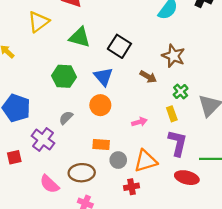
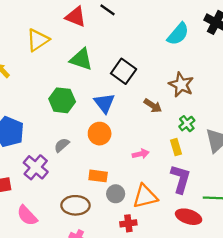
pink semicircle: (49, 184) -> (27, 216), moved

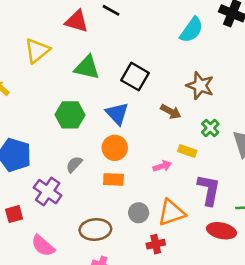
yellow rectangle: (176, 147) -> (187, 151), moved, turned -49
orange rectangle: (98, 176) -> (113, 179), moved

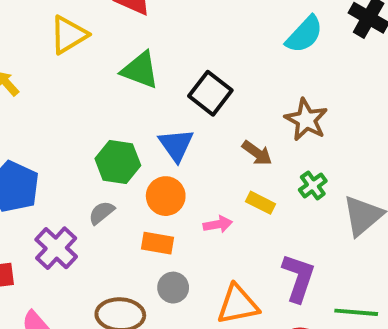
green hexagon: (70, 115) -> (118, 162), moved
yellow rectangle: (187, 151) -> (260, 203), moved
pink arrow: (162, 166) -> (218, 224), moved
gray circle: (139, 213) -> (173, 288), moved

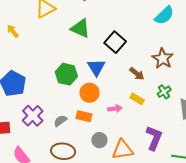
gray semicircle: (101, 213) -> (60, 121), moved
gray circle: (173, 288) -> (99, 140), moved

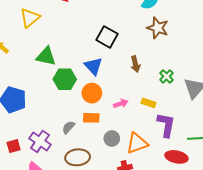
green triangle: (80, 28) -> (46, 56), moved
brown star: (163, 58) -> (158, 28), moved
brown arrow: (137, 74) -> (135, 64), turned 49
yellow rectangle: (137, 99) -> (148, 103), moved
purple cross: (33, 116) -> (40, 141), moved

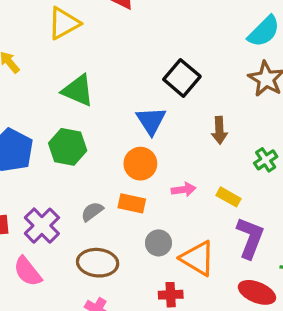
green hexagon: (65, 79) -> (68, 147), moved
orange triangle: (137, 143) -> (198, 258), turned 40

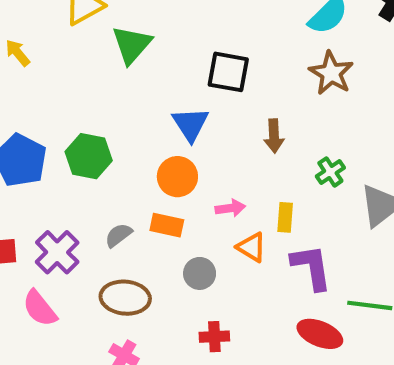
black square: (182, 78) -> (228, 72), turned -30
green triangle: (78, 90) -> (132, 45), moved, turned 48
yellow rectangle: (228, 197) -> (285, 217), turned 65
purple L-shape: (250, 238) -> (311, 267), turned -30
orange triangle: (198, 258) -> (251, 247), moved, size x0.7

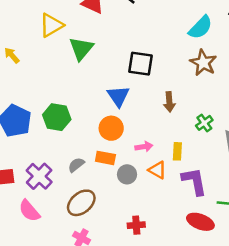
gray circle: (200, 273) -> (127, 174), moved
brown ellipse: (125, 298) -> (81, 203), turned -44

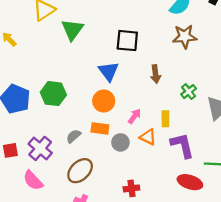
brown star: (203, 63) -> (185, 37), turned -30
pink arrow: (144, 147) -> (134, 116), turned -42

